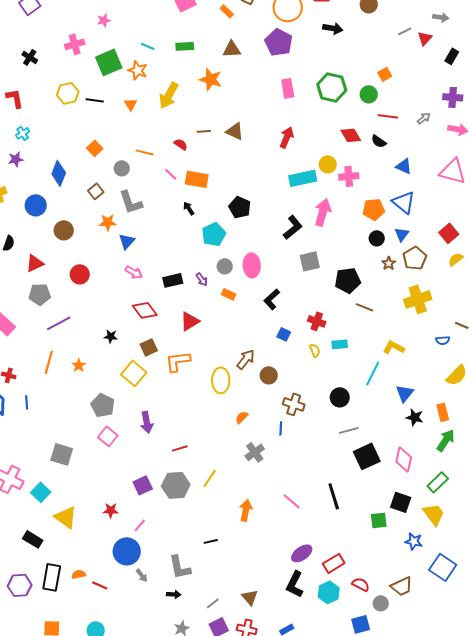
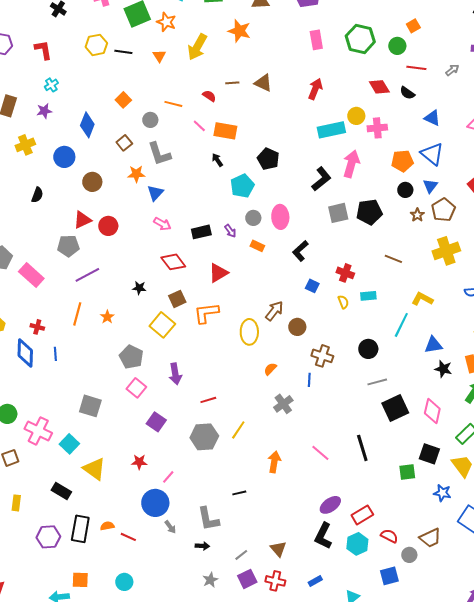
red triangle: (35, 263) -> (82, 220), moved
black pentagon: (348, 280) -> (369, 212), moved
blue triangle: (405, 393) -> (433, 345), turned 42
purple square: (143, 485) -> (156, 422), moved, turned -30

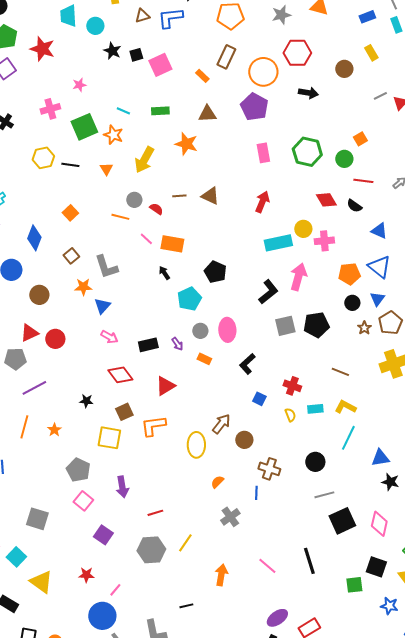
gray circle: (150, 120) -> (134, 200), moved
yellow L-shape: (422, 299) -> (345, 407), moved
yellow square: (162, 325) -> (109, 438), turned -30

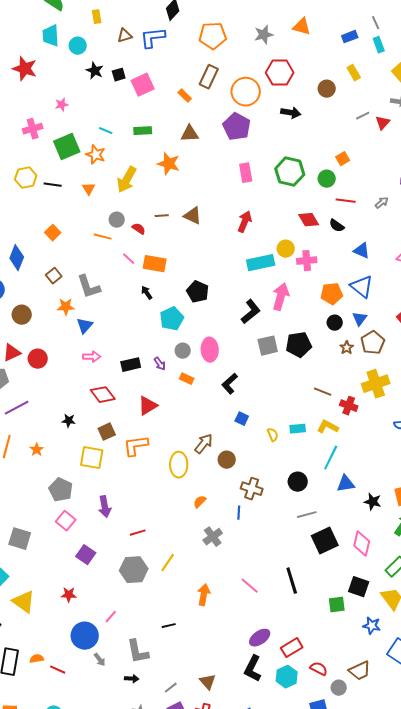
pink arrow: (109, 337) -> (92, 357), turned -30
red cross: (292, 386) -> (349, 406), moved
blue triangle: (380, 458) -> (346, 484), moved
pink line: (115, 590) -> (111, 617), moved

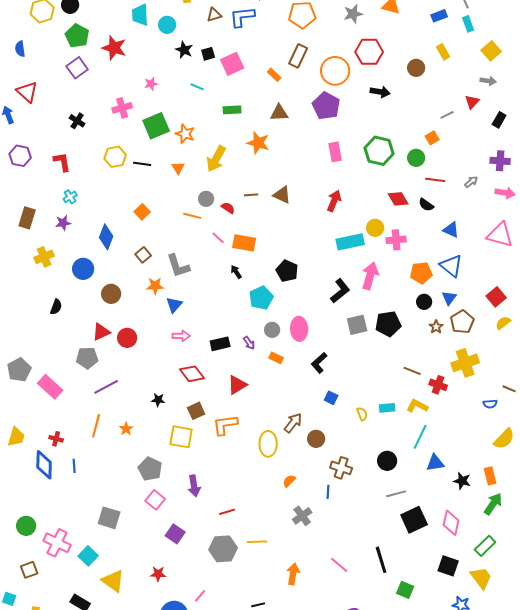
gray line: (363, 116) -> (447, 115), moved
cyan line: (106, 131) -> (197, 87), moved
yellow line: (168, 563) -> (257, 542), turned 54
green square: (337, 605) -> (405, 590), moved, turned 30

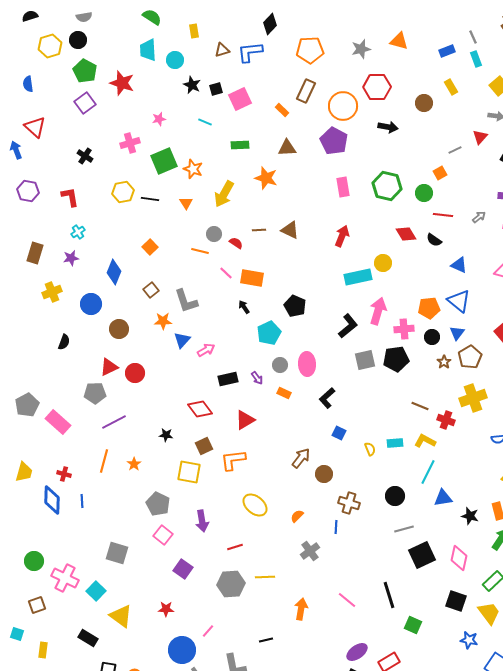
pink cross: (396, 240) -> (404, 329), moved
pink arrow: (181, 336) -> (206, 350), moved, turned -30
yellow ellipse: (268, 444) -> (255, 505), moved, turned -50

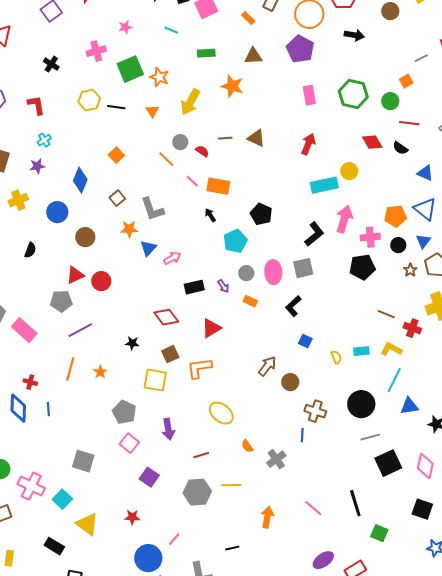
orange line: (200, 251) -> (166, 159), turned 30
gray square: (365, 360) -> (303, 268), moved
black circle: (395, 496) -> (361, 404), size x1.4
orange semicircle: (297, 516) -> (247, 446), moved, turned -80

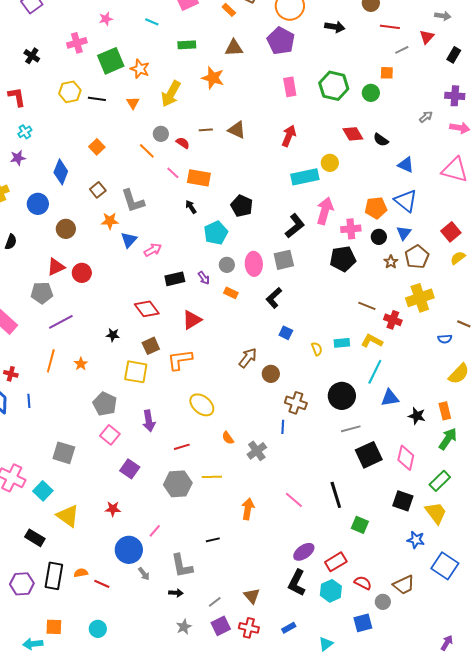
orange square: (406, 81) -> (387, 73), turned 32
red line: (409, 123) -> (390, 27), moved

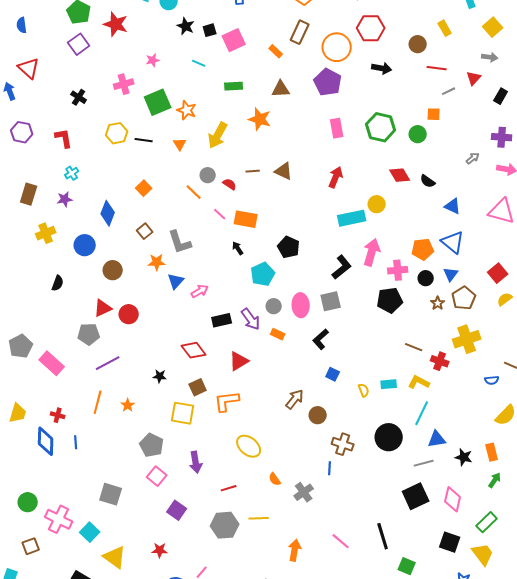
purple arrow: (204, 278) -> (251, 319), size x1.6
gray line: (351, 429) -> (424, 463), moved
green arrow: (448, 439) -> (495, 480), size x0.7

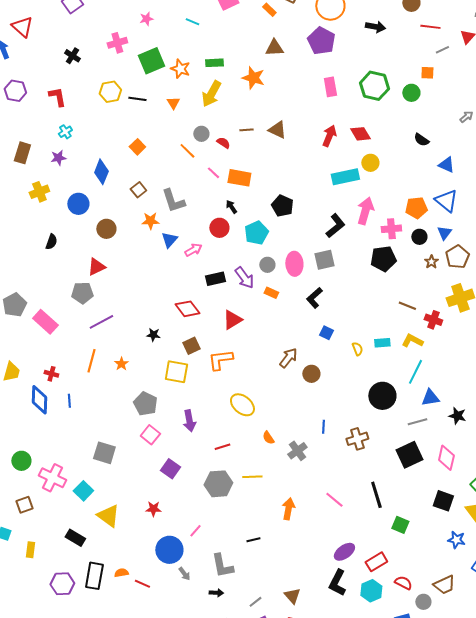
green rectangle: (234, 86) -> (214, 63), moved
red diamond: (400, 175) -> (360, 134), moved
red circle: (129, 314) -> (219, 228), moved
brown cross: (343, 444) -> (357, 439), moved, turned -35

